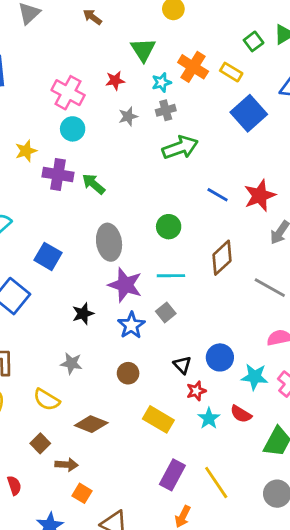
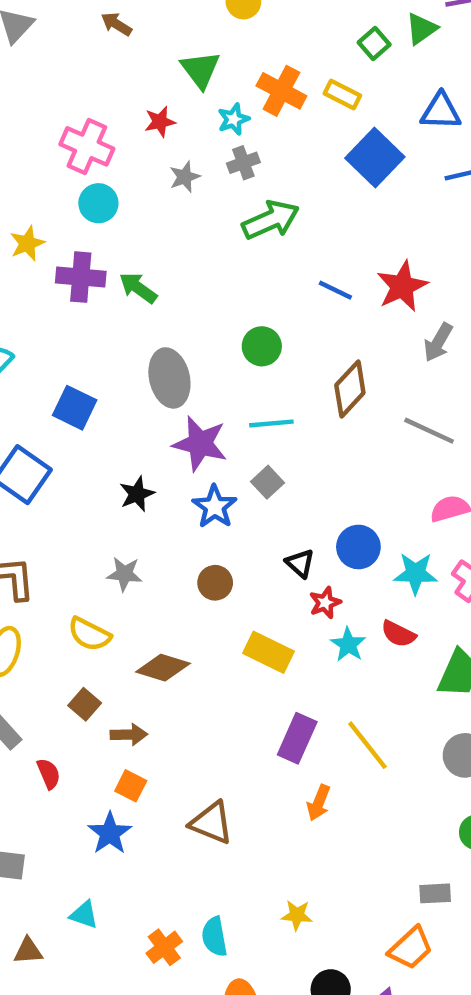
orange square: (82, 493) -> (131, 786), moved

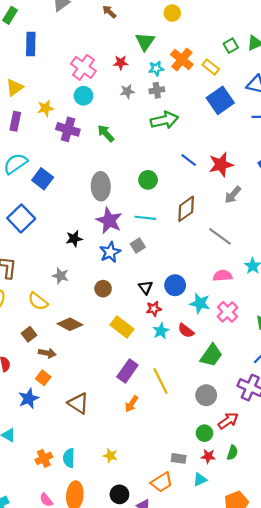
green arrow: (138, 288) -> (106, 133), moved
blue square: (75, 408) -> (43, 179), moved

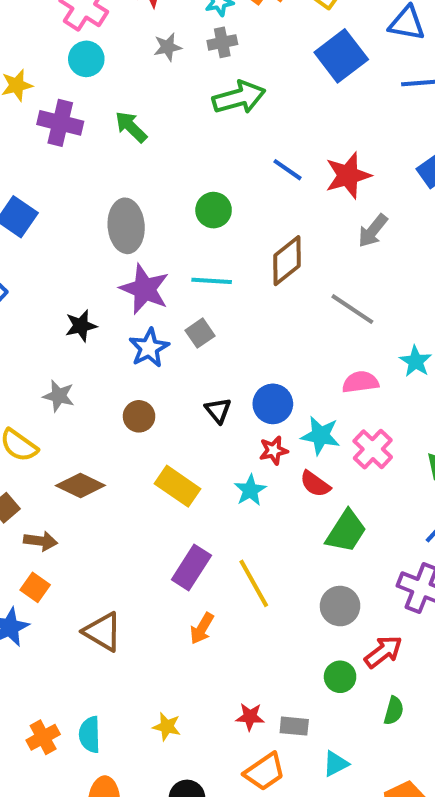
red star: (154, 309) -> (274, 450), moved
red semicircle: (186, 331) -> (315, 484), moved
red star: (208, 456) -> (250, 717), moved

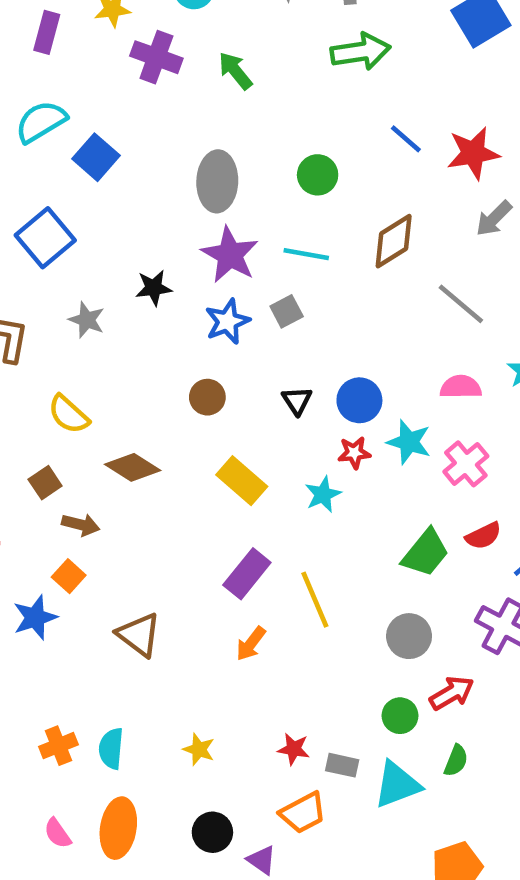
gray star: (59, 396) -> (87, 320), moved
red semicircle: (315, 484) -> (483, 536), moved, turned -68
cyan triangle: (336, 764) -> (397, 785), moved, size x1.6

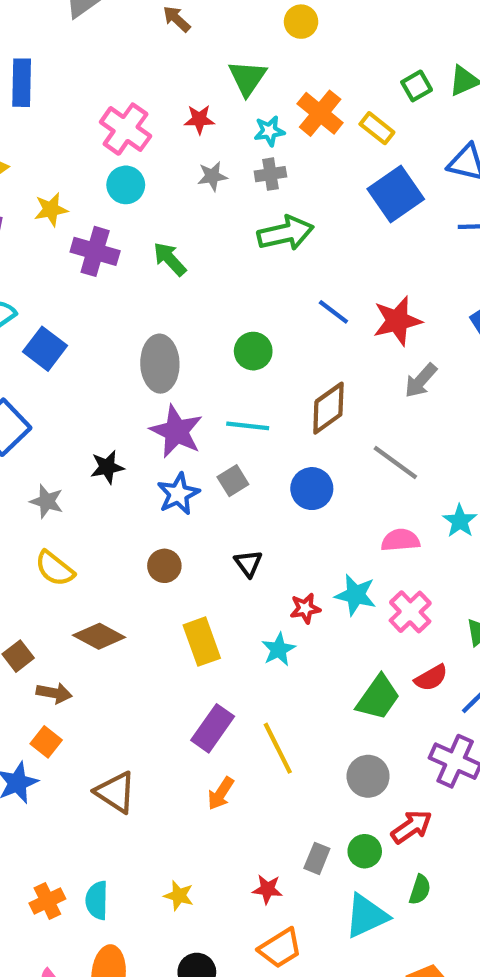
blue circle: (359, 400) -> (312, 489), moved
yellow semicircle: (69, 414) -> (55, 569), moved
yellow rectangle: (242, 481) -> (202, 642), turned 33
gray rectangle: (342, 765) -> (317, 858), moved, turned -76

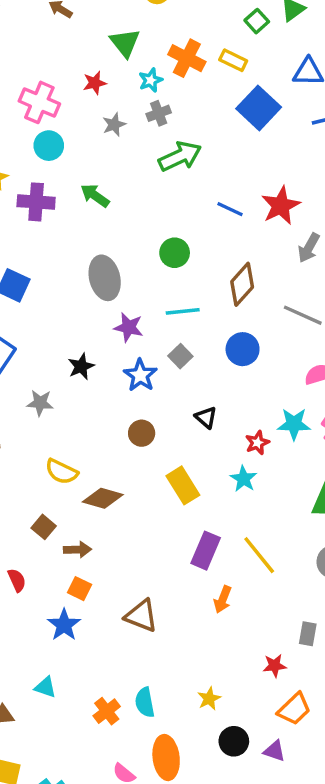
purple star: (176, 431) -> (129, 327), size x0.7
yellow semicircle: (55, 569) -> (62, 472), moved
yellow star: (179, 896) -> (209, 699), moved, turned -30

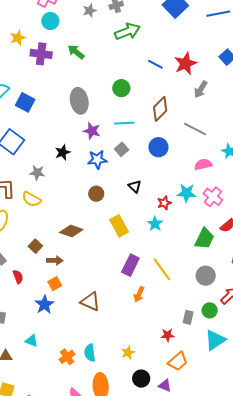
blue star: (140, 375) -> (97, 159), turned 30
yellow semicircle: (62, 472) -> (31, 199), moved
orange square: (79, 589) -> (55, 284), turned 32

